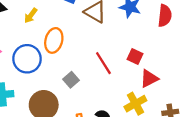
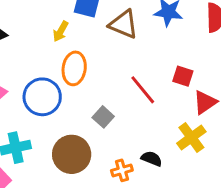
yellow arrow: (31, 16) -> (61, 31), moved

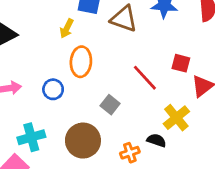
blue circle: (42, 97) -> (53, 89), size x0.6
yellow cross: (191, 137) -> (176, 118), moved

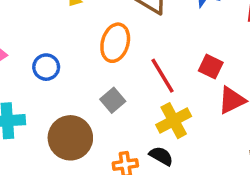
orange ellipse: (81, 62) -> (115, 43), moved
yellow cross: (176, 118) -> (174, 121), moved

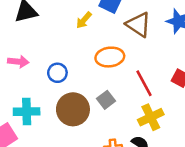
orange ellipse: (115, 43) -> (110, 57), turned 64
brown circle: (70, 138) -> (73, 109), moved

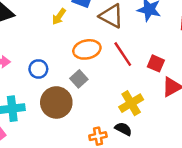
red line: (144, 83) -> (123, 54), moved
gray square: (106, 100) -> (79, 79), moved

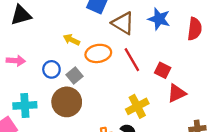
yellow arrow: (59, 17) -> (71, 40), moved, turned 77
gray square: (79, 79) -> (74, 76), moved

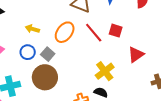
yellow arrow: (71, 40) -> (32, 29), moved
orange ellipse: (98, 53) -> (65, 32), turned -35
red square: (163, 70) -> (116, 31), moved

